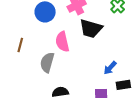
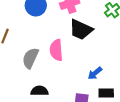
pink semicircle: (62, 42) -> (56, 50), moved

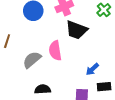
gray semicircle: (30, 58) -> (32, 60), turned 30

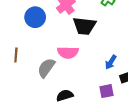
pink semicircle: (55, 51) -> (68, 52), turned -66

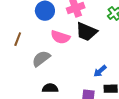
pink semicircle: (68, 52) -> (60, 37), moved

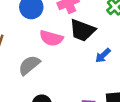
blue arrow: (100, 71) -> (103, 55), moved

